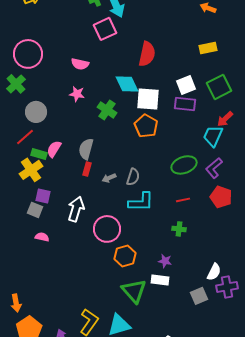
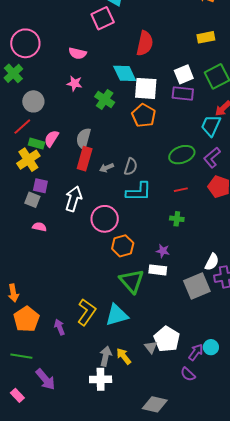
red rectangle: (87, 169) -> (85, 159), size x1.6
gray square: (199, 296) -> (197, 286), size x1.5

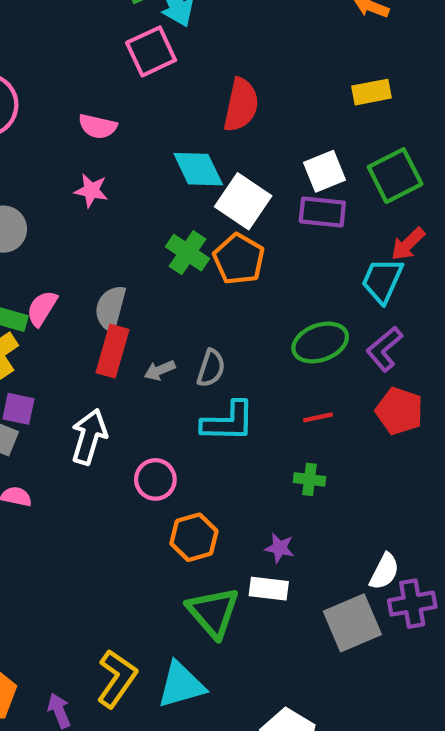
white square: (146, 88) -> (243, 201), turned 30
green cross: (105, 99) -> (187, 253), moved
pink circle: (105, 219) -> (155, 479), size x0.7

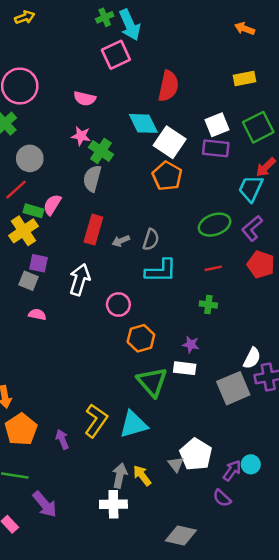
green cross: (187, 253) -> (101, 151), moved
gray semicircle: (110, 308) -> (92, 178), moved

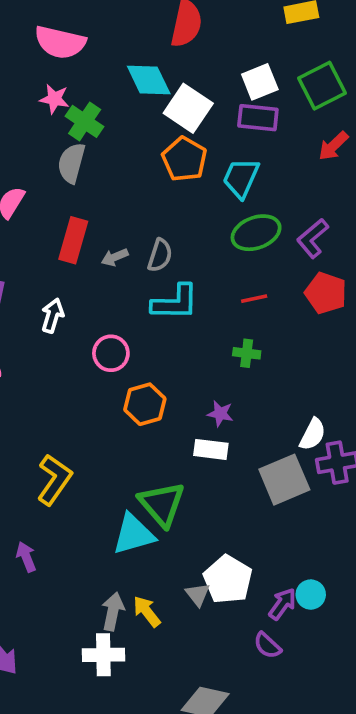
pink semicircle: (85, 98) -> (60, 42), size x1.5
cyan trapezoid: (251, 188) -> (241, 178), moved
white arrow: (80, 280) -> (53, 316), size x0.7
green triangle: (152, 382) -> (162, 504), moved
yellow L-shape: (96, 421) -> (54, 480), moved

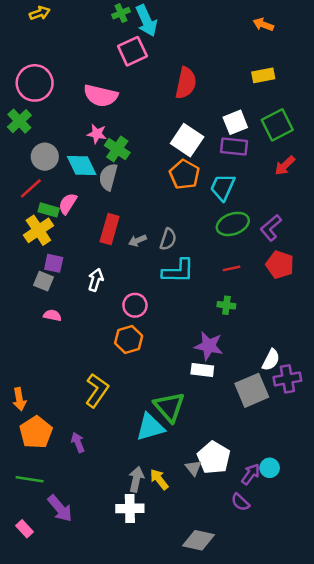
cyan diamond: (149, 80) -> (82, 166), moved
orange hexagon: (145, 404) -> (129, 340), moved
purple star: (220, 414) -> (209, 346), size x1.6

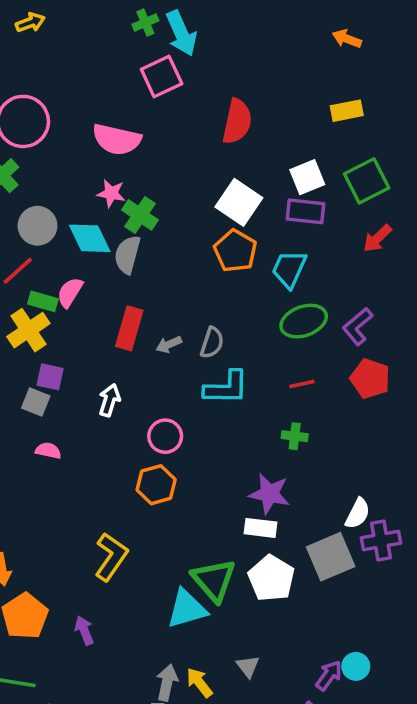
white pentagon: (214, 458) -> (271, 578), moved

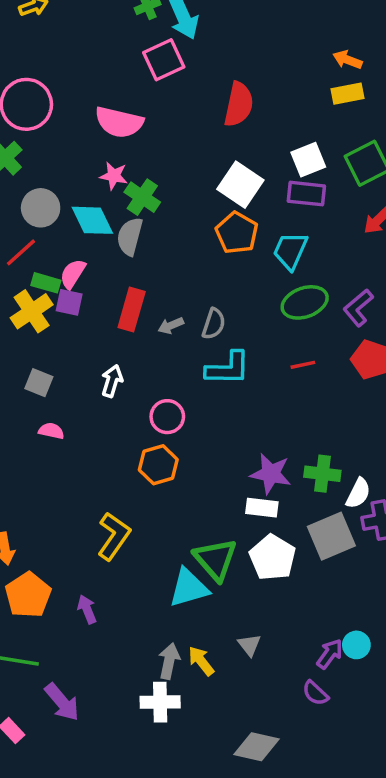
orange arrow: (347, 39) -> (347, 60), moved
purple square: (50, 377) -> (69, 302), moved
green cross: (295, 436) -> (322, 474), moved, size x1.4

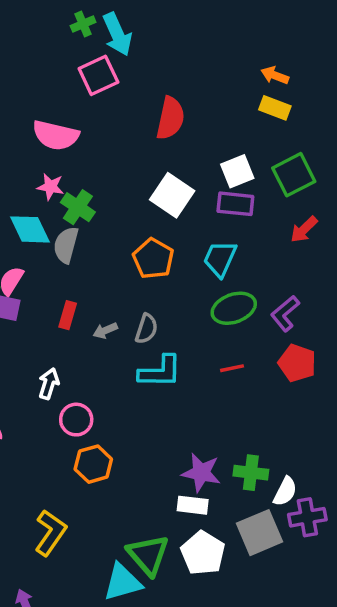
yellow rectangle: (347, 94) -> (275, 108), turned 32
orange pentagon: (237, 233) -> (153, 259), moved
red rectangle: (132, 310) -> (68, 315), size x0.7
pink circle: (167, 417) -> (76, 420), moved

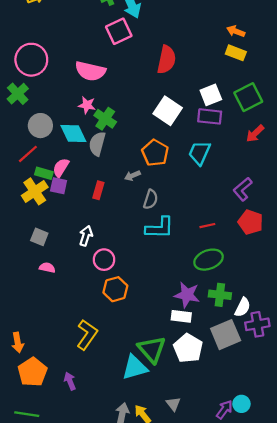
green ellipse: (234, 308) -> (209, 260), moved
gray arrow: (105, 331) -> (132, 176), moved

